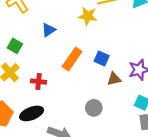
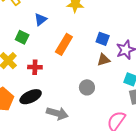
green square: (15, 46) -> (22, 37), moved
blue square: (102, 58) -> (103, 39), moved

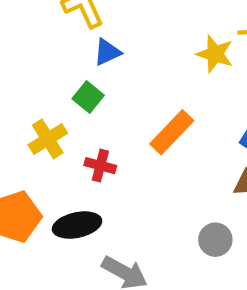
blue triangle: (41, 19) -> (107, 52), moved
gray circle: (87, 87) -> (215, 240), moved

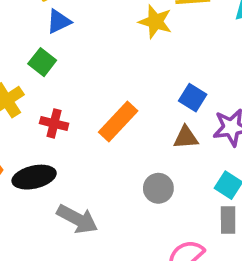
orange rectangle: (172, 132) -> (118, 122), moved

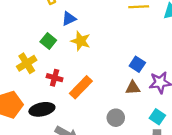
blue triangle: (59, 21) -> (69, 19), moved
yellow star: (155, 22) -> (81, 41), moved
orange rectangle: (118, 122) -> (81, 87), moved

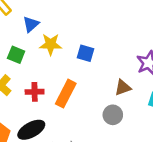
blue square: (137, 64) -> (85, 53), moved
brown triangle: (133, 88) -> (123, 88), moved

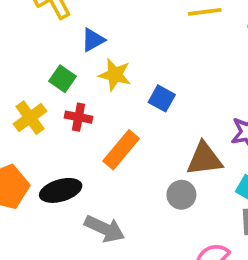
brown triangle: (123, 88) -> (204, 159), size x1.5
red cross: (35, 92) -> (79, 117), moved

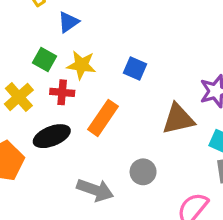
yellow star: (115, 75) -> (81, 65), moved
black ellipse: (61, 190) -> (52, 136), moved
gray circle: (181, 195) -> (143, 172), moved

